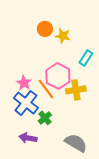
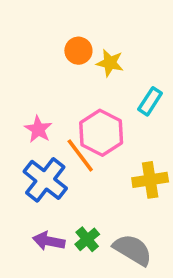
pink star: (24, 83) -> (38, 129), moved
yellow cross: (76, 90) -> (150, 180), moved
green cross: (45, 118) -> (87, 239), moved

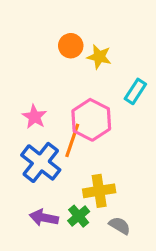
orange line: (80, 155) -> (72, 140), turned 56
yellow cross: (150, 180) -> (99, 191), moved
gray semicircle: (133, 250) -> (120, 226), size x0.6

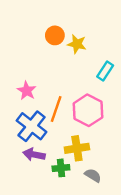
pink hexagon: (91, 120) -> (88, 110), moved
green cross: (79, 216) -> (61, 168), turned 35
purple arrow: (44, 218) -> (34, 154), moved

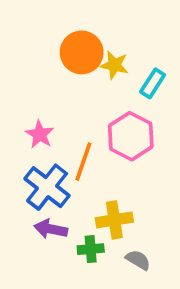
orange circle: (55, 35) -> (82, 52), size x1.5
cyan rectangle: (105, 71) -> (153, 83), moved
pink hexagon: (88, 110) -> (131, 136), moved

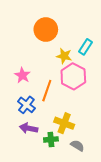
yellow star: (114, 65) -> (64, 56), moved
blue cross: (47, 187) -> (26, 105), size x0.7
yellow cross: (114, 220) -> (64, 123), turned 30

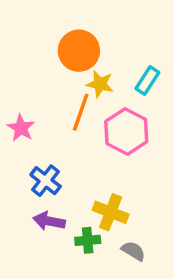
yellow star: (64, 56) -> (100, 84), moved
pink star: (22, 75) -> (21, 128), moved
orange line: (47, 91) -> (81, 112), moved

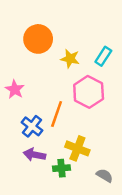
orange circle: (79, 51) -> (38, 39), moved
orange line: (81, 112) -> (57, 114), moved
gray semicircle: (133, 251) -> (105, 176), moved

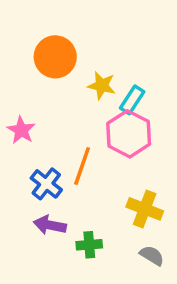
cyan rectangle: (103, 56) -> (132, 100), moved
yellow cross: (77, 148) -> (145, 209), moved

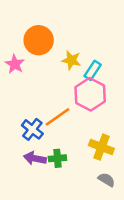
pink star: (21, 130) -> (15, 64), moved
orange line: (82, 166) -> (57, 117), turned 36
green cross: (89, 245) -> (57, 158), moved

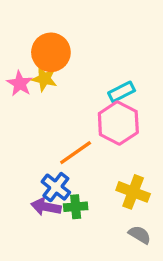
yellow star: (71, 60) -> (44, 79), moved
cyan rectangle: (93, 70) -> (122, 92), turned 30
blue cross: (32, 129) -> (56, 187), moved

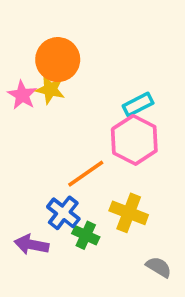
yellow cross: (133, 192) -> (129, 213), moved
purple arrow: (46, 207) -> (32, 245), moved
green cross: (76, 207) -> (86, 235), turned 30

